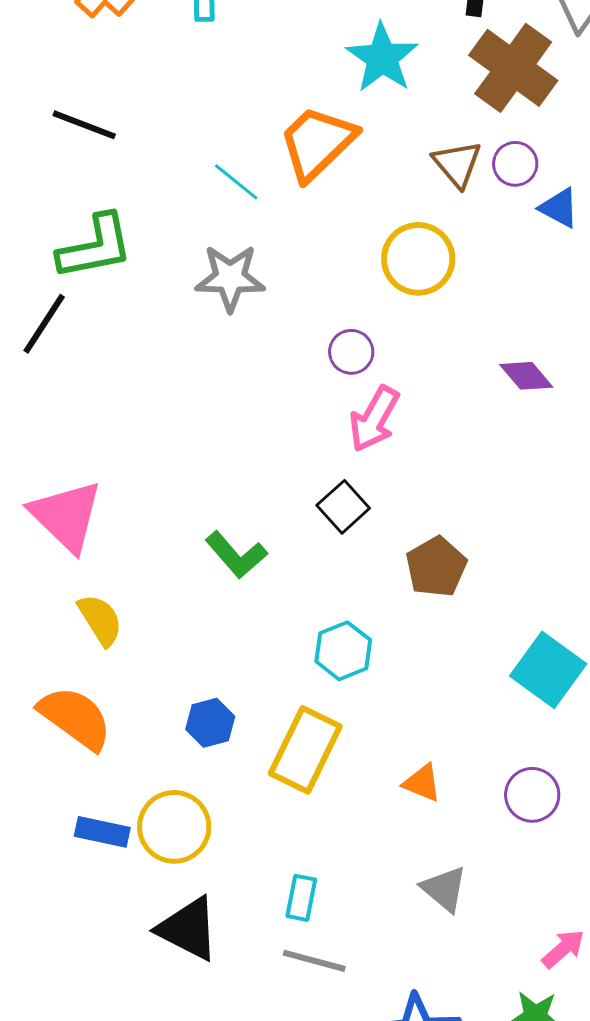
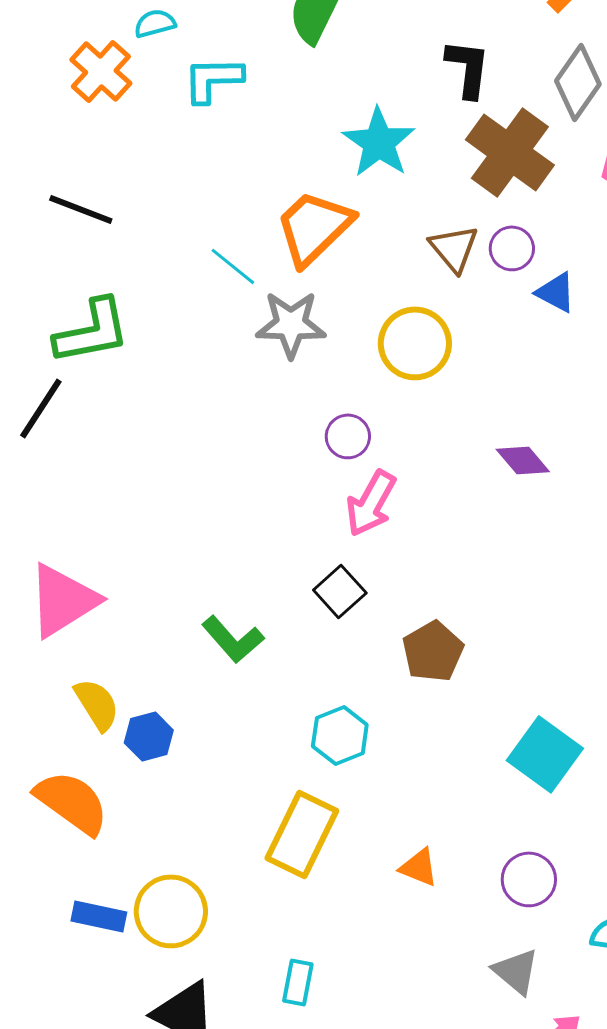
gray star: (230, 278) -> (291, 324), moved
pink triangle: (66, 516) -> (63, 600), turned 44
blue hexagon: (210, 723) -> (149, 736), moved
gray triangle: (444, 889) -> (516, 971), moved

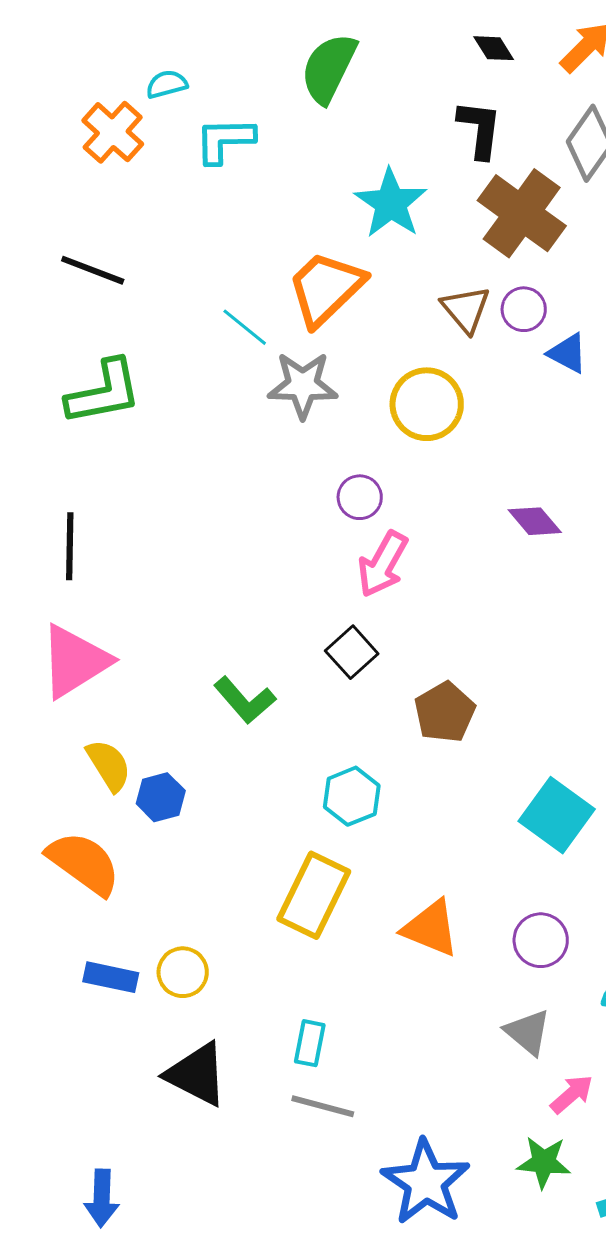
black line: (41, 408) -> (70, 546), moved, turned -32
orange triangle: (419, 867) -> (431, 928), size x1.5
yellow circle: (171, 911) -> (183, 972), size x0.7

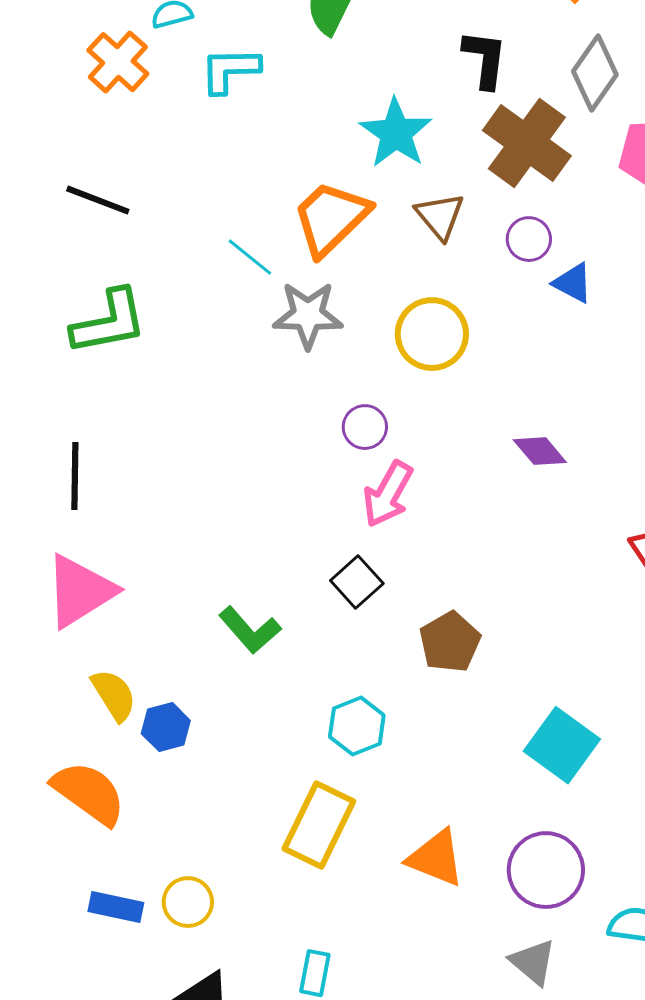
brown triangle: (466, 309) -> (440, 216), moved
purple circle: (541, 940) -> (546, 870), size x1.4

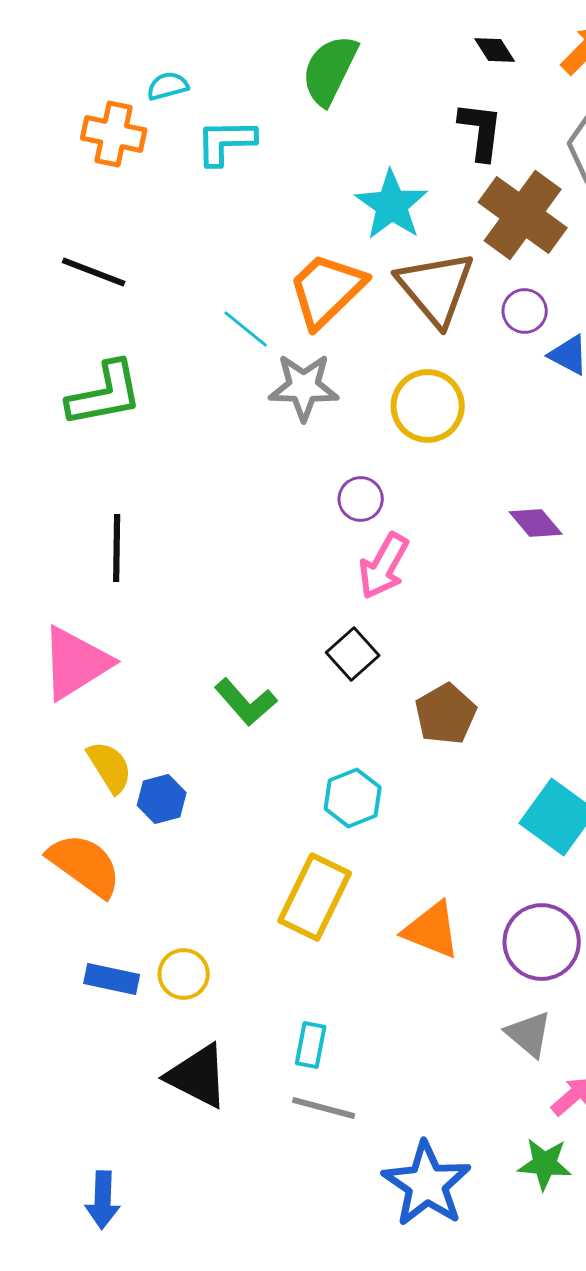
orange cross: (118, 62) -> (114, 134), turned -30
brown triangle: (440, 216) -> (436, 288), size x1.6
black line: (75, 476) -> (117, 548), moved

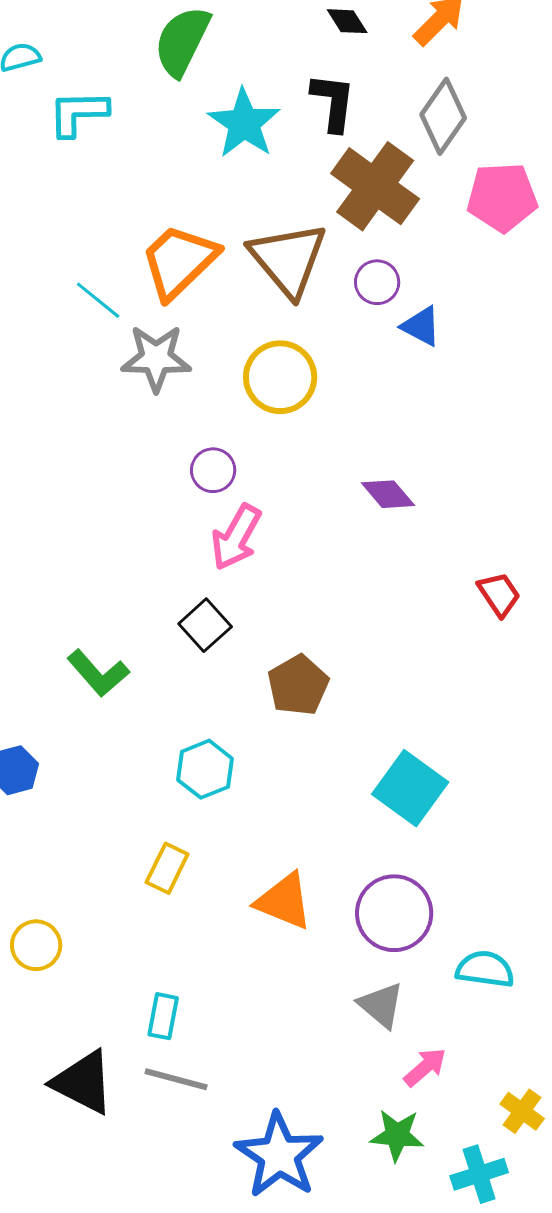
cyan star: (392, 205) -> (244, 123), moved
yellow rectangle: (315, 897) -> (167, 868), size x0.6
black triangle: (198, 1076) -> (83, 1082), moved

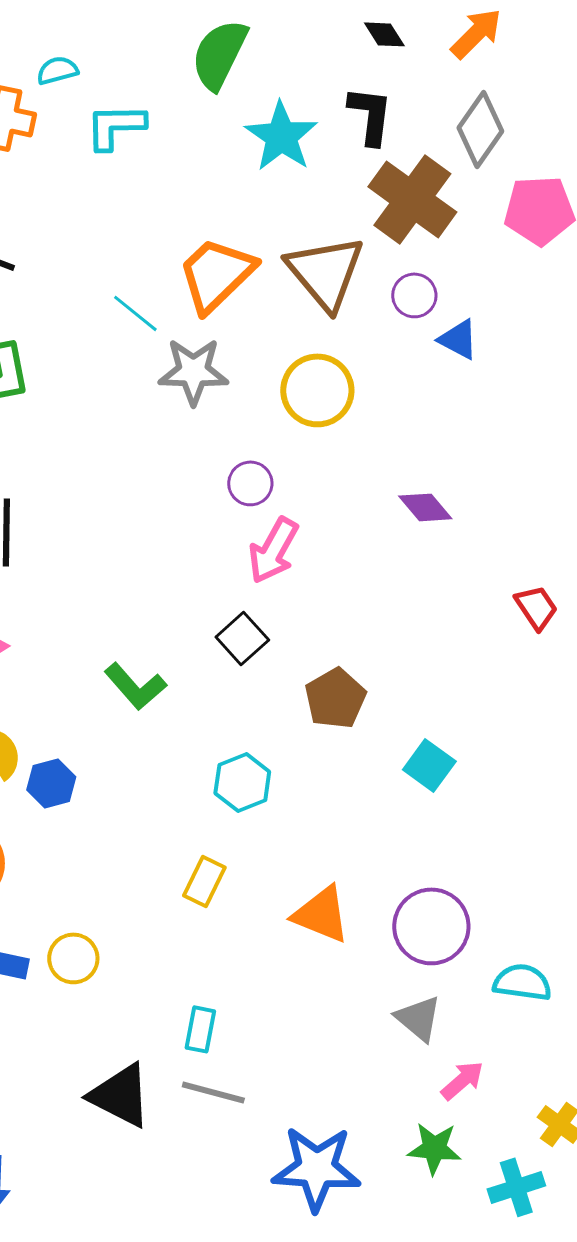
cyan square: (410, 788) -> (429, 765), moved, size x0.7
blue star: (279, 1155) -> (316, 1168), turned -30

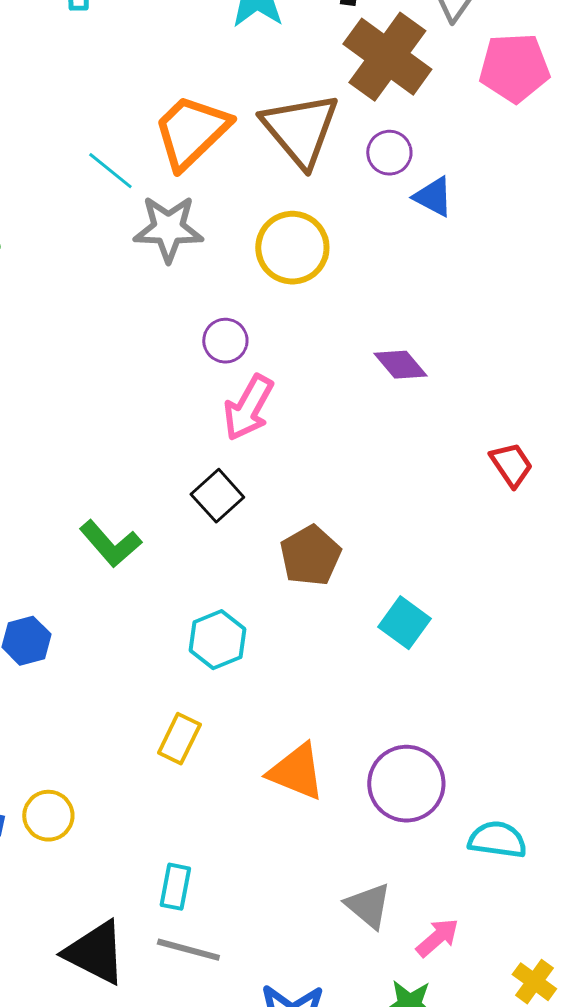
gray triangle: (418, 1018) -> (368, 906), moved

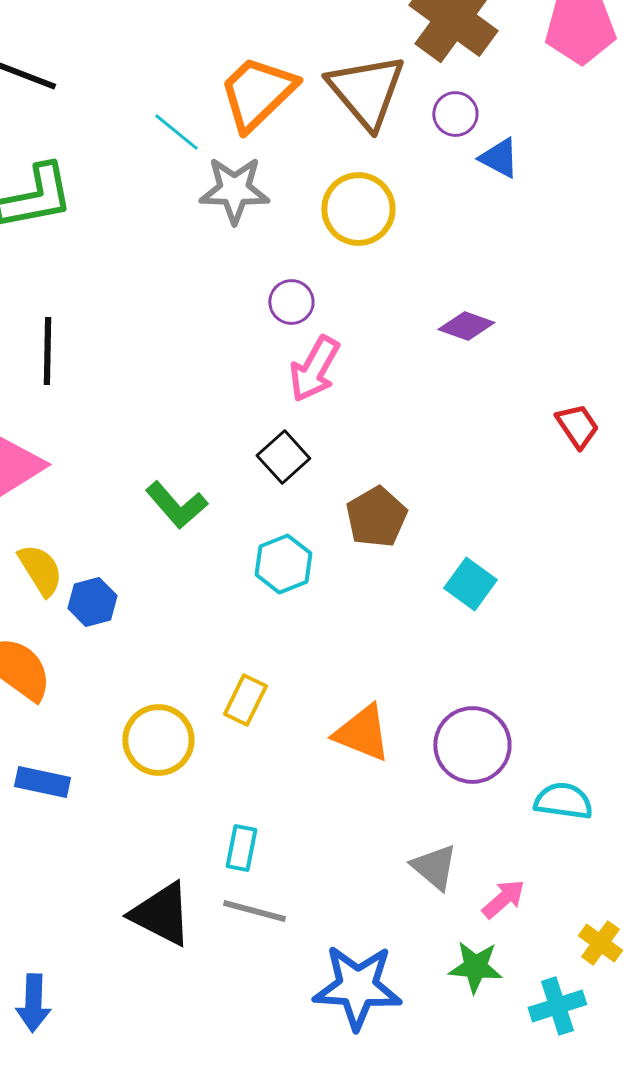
purple diamond: (400, 365) -> (466, 326), turned -30
cyan hexagon: (217, 640) -> (283, 564), moved
yellow circle: (48, 816) -> (158, 740), moved, size x1.4

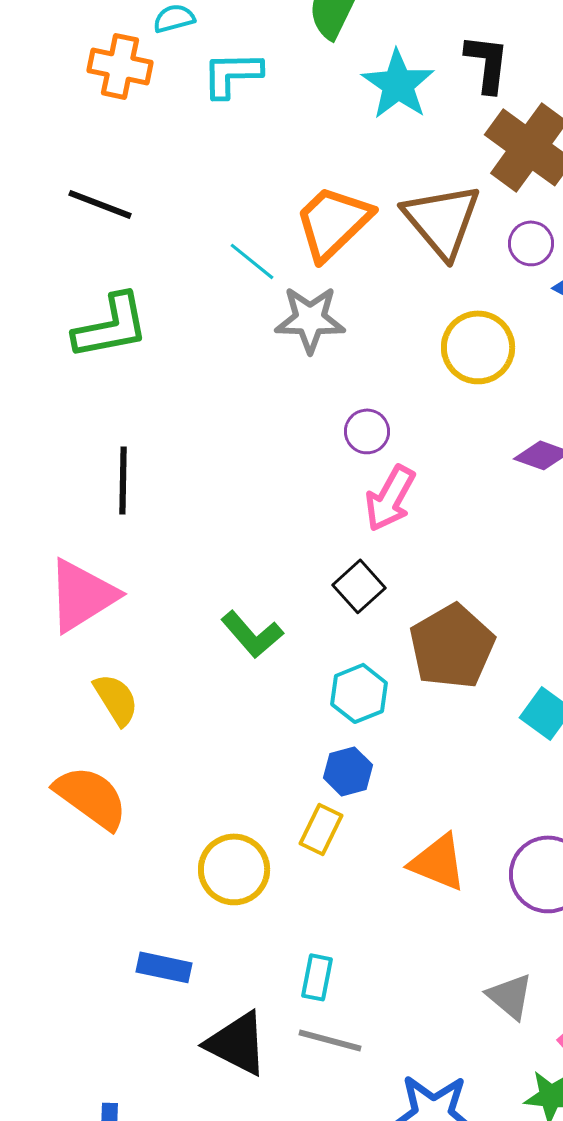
yellow circle: (358, 209) -> (478, 347), moved
brown pentagon: (376, 517) -> (452, 646), size x1.4
blue hexagon: (92, 602) -> (348, 771), moved
blue rectangle: (42, 782) -> (164, 967), moved

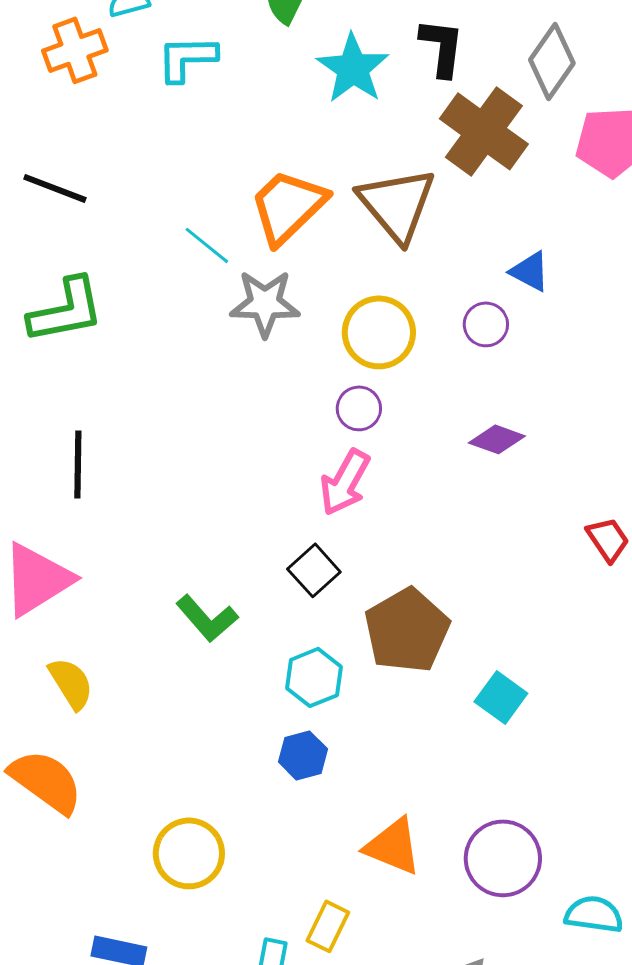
orange cross: (120, 66) -> (75, 50), turned -32
purple circle: (531, 243) -> (486, 324), moved
yellow circle: (478, 347) -> (379, 332), moved
purple circle: (367, 431) -> (359, 408), moved
yellow rectangle: (321, 829) -> (328, 926), moved

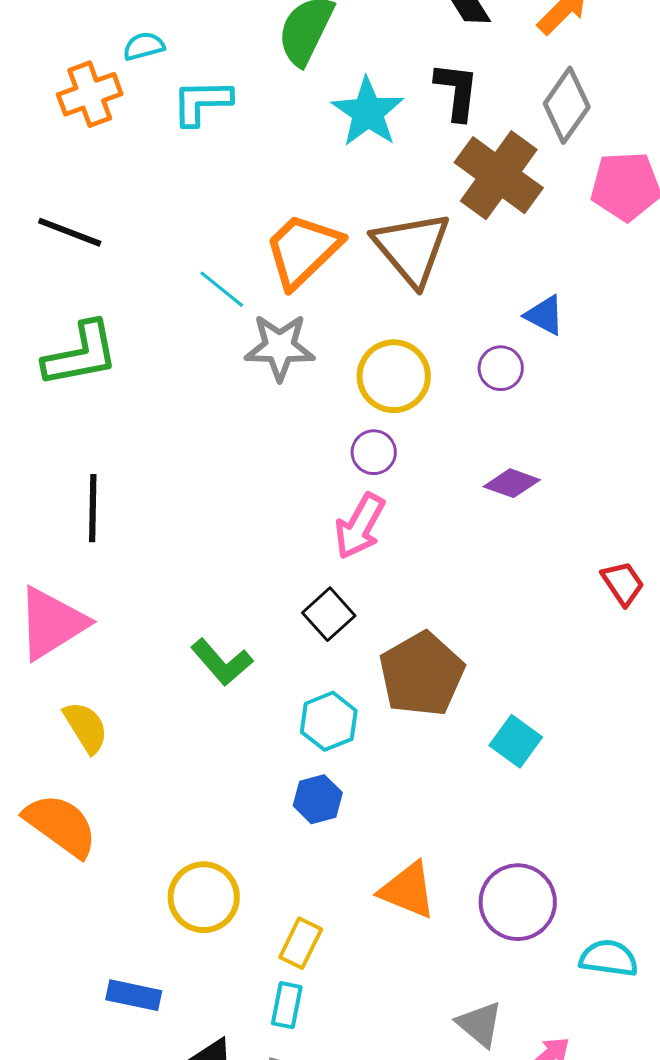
yellow rectangle: (328, 926) -> (301, 943), moved

